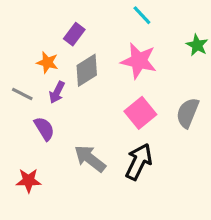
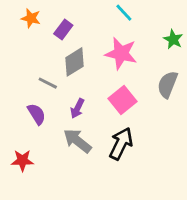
orange star: (47, 62) -> (31, 18), moved
purple arrow: (57, 92) -> (77, 108), moved
gray line: (22, 94) -> (48, 83), moved
gray semicircle: (188, 113) -> (168, 84), moved

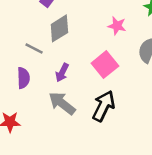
pink star: (121, 53) -> (117, 26), moved, size x0.6
purple semicircle: (37, 114) -> (23, 78), turned 30

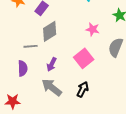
gray line: (34, 48) -> (31, 46), turned -32
black arrow: (104, 106) -> (83, 89), size x0.7

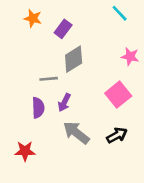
purple arrow: (52, 64) -> (64, 102), moved
black arrow: (83, 89) -> (117, 135), turned 35

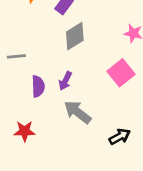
gray line: (49, 79) -> (16, 56), moved
black arrow: (117, 135) -> (120, 137), moved

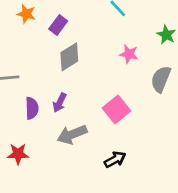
pink square: (121, 73) -> (116, 110), moved
gray arrow: (78, 112) -> (72, 134), turned -60

